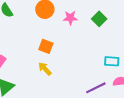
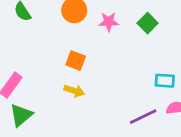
yellow arrow: (45, 69) -> (74, 91), turned 152

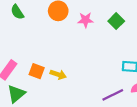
orange square: (76, 61) -> (37, 71), moved

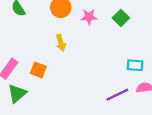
yellow arrow: (58, 74) -> (61, 43), moved, turned 56

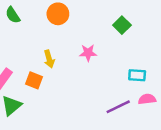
pink star: (89, 17) -> (88, 53), moved
yellow arrow: (61, 43) -> (49, 59), moved

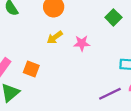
yellow arrow: (49, 59) -> (55, 37), moved, turned 70

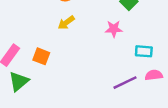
pink star: (82, 43) -> (114, 29), moved

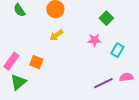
cyan rectangle: (144, 51) -> (117, 50), moved, turned -64

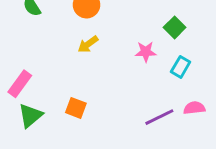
green square: (106, 18) -> (175, 27), moved
orange square: (36, 62) -> (76, 108), moved

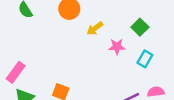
yellow arrow: (88, 44) -> (95, 28), moved

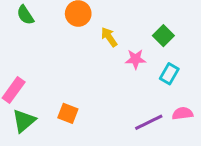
yellow arrow: (95, 28) -> (109, 37), turned 91

